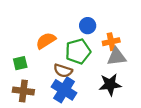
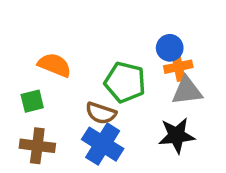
blue circle: (88, 26) -> (170, 48), moved
orange semicircle: (46, 41) -> (55, 65), moved, turned 54
green pentagon: (78, 51) -> (125, 82), turned 30

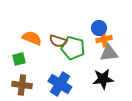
brown semicircle: (101, 113) -> (58, 41), moved

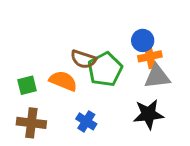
orange semicircle: (32, 38) -> (63, 81), moved
green pentagon: (73, 48) -> (105, 69), turned 30
blue cross: (60, 84) -> (86, 121), size x0.6

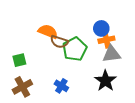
orange semicircle: (63, 81) -> (48, 32), moved
black star: (148, 114) -> (105, 81), turned -30
brown cross: (31, 123) -> (22, 87), turned -36

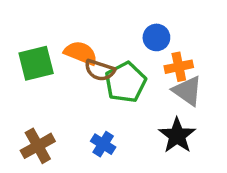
blue circle: (101, 28) -> (156, 37), moved
gray triangle: (112, 54) -> (187, 91), turned 42
green square: (19, 60) -> (36, 63), moved, size x1.5

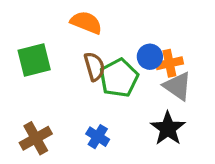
blue circle: (156, 37) -> (150, 57), moved
orange semicircle: (81, 53) -> (86, 22), moved
brown semicircle: (100, 70) -> (94, 67), turned -124

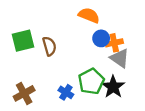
orange semicircle: (86, 22) -> (89, 15), moved
brown semicircle: (94, 67) -> (49, 46), moved
green pentagon: (119, 78) -> (91, 81), moved

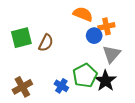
orange cross: (114, 43) -> (106, 26), moved
brown semicircle: (49, 46) -> (46, 43), turned 42
gray triangle: (120, 58) -> (112, 54), turned 36

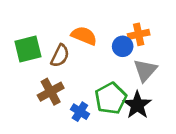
orange semicircle: (83, 14) -> (84, 36), moved
brown cross: (22, 87) -> (51, 92), moved

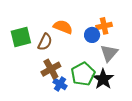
brown cross: (51, 92) -> (51, 69), moved

